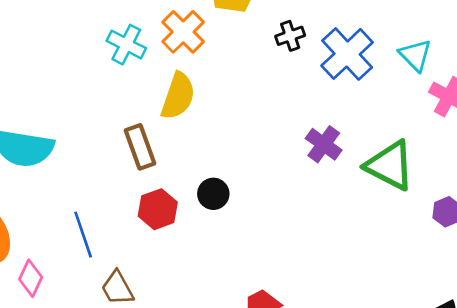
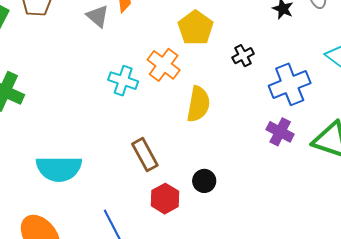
blue cross: (347, 54) -> (290, 84), moved, turned 30
yellow semicircle: (178, 96) -> (198, 104), moved

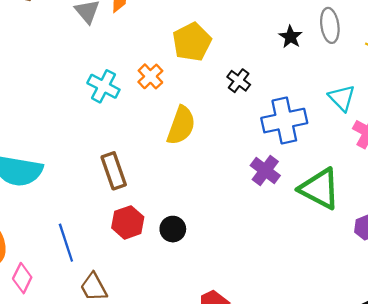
black cross: (243, 56) -> (239, 81), turned -35
orange cross: (164, 65) -> (150, 76), size x0.7
black circle: (204, 181) -> (173, 229), moved

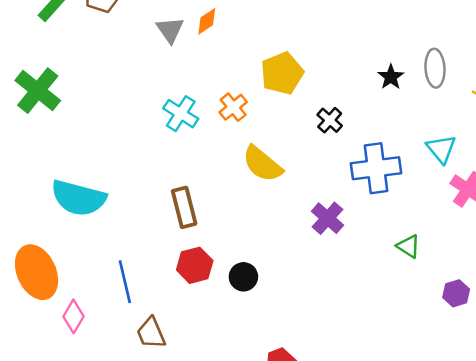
yellow semicircle: (181, 125) -> (262, 164), turned 105
purple cross: (265, 170) -> (328, 218), moved
green triangle: (320, 189) -> (408, 246), size x0.5

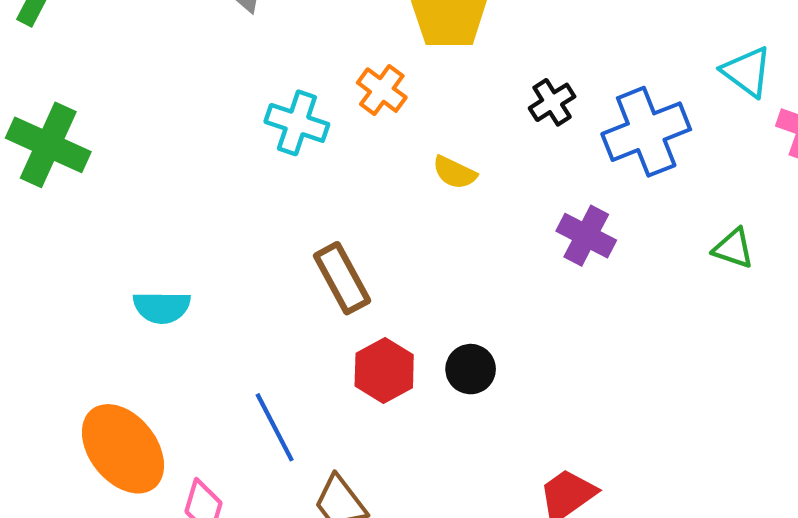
black cross: (330, 120) -> (552, 102), moved, turned 30
yellow semicircle: (262, 164) -> (455, 173), size x0.6
cyan semicircle: (78, 198) -> (162, 307), size x0.6

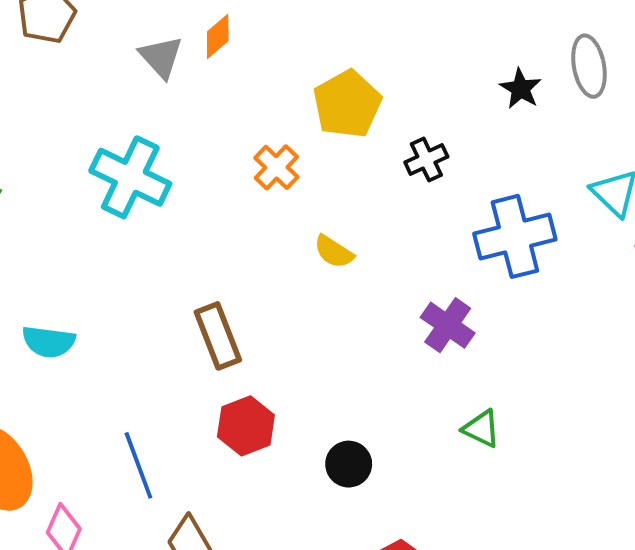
black cross: (552, 102) -> (426, 159), moved
cyan cross: (297, 123) -> (130, 177), moved, size x1.4
green triangle: (733, 248) -> (481, 429), moved
black circle: (471, 369) -> (349, 464), moved

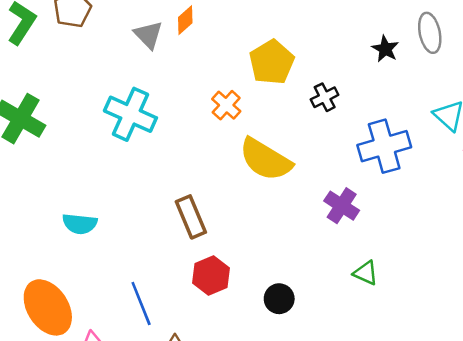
yellow semicircle: (334, 252) -> (265, 160), size x2.0

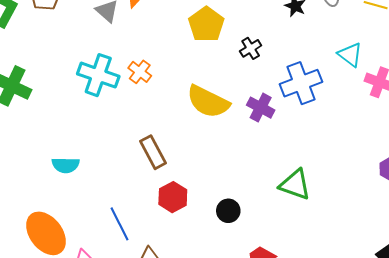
orange cross: (226, 105) -> (140, 72), moved
purple cross: (342, 206) -> (261, 108), moved
green triangle: (366, 273) -> (295, 185), size x1.6

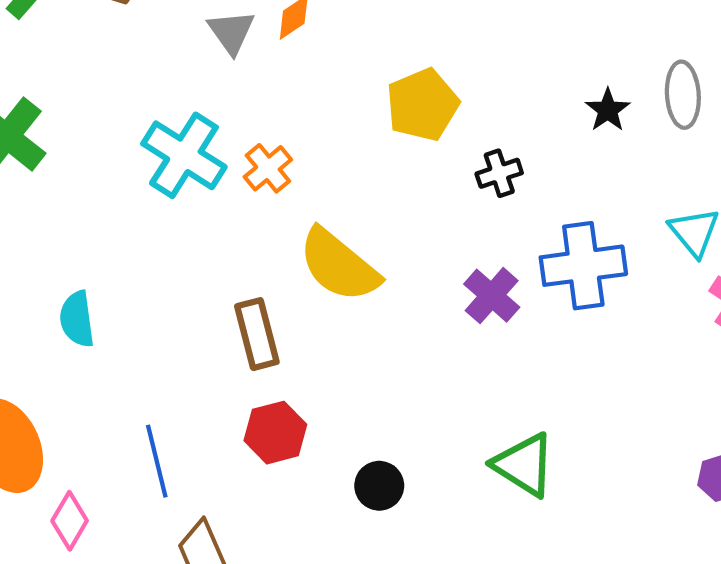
yellow semicircle: (208, 102) -> (339, 265), moved
cyan semicircle: (66, 165) -> (77, 319), turned 68

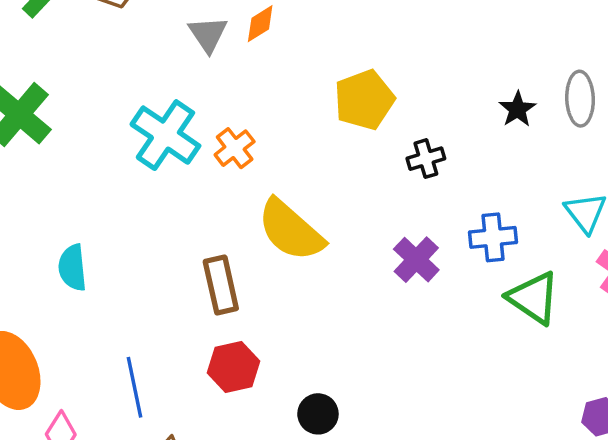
blue cross: (583, 266) -> (493, 237), size x0.7
green triangle: (524, 465) -> (533, 298), moved

